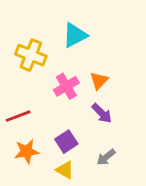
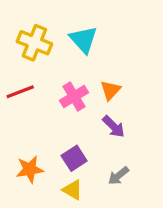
cyan triangle: (75, 35) -> (84, 39), turned -44
yellow cross: (31, 55) -> (34, 43), moved
red line: (18, 116) -> (20, 92), moved

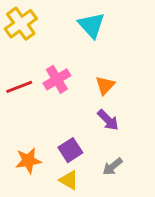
cyan triangle: (84, 39) -> (91, 25), moved
yellow cross: (34, 43) -> (21, 24), moved, turned 32
pink cross: (74, 97) -> (57, 79), moved

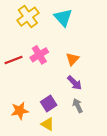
yellow cross: (21, 24) -> (28, 17), moved
gray arrow: (113, 167) -> (78, 106), moved, turned 104

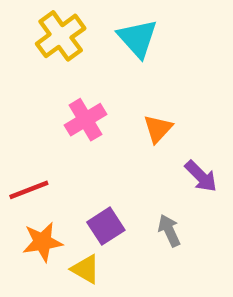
red line: (13, 60) -> (29, 190), moved
purple arrow: (74, 83) -> (201, 176), moved
yellow triangle: (48, 124) -> (85, 269), moved

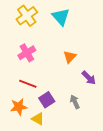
pink cross: (85, 120) -> (27, 53), moved
red line: (29, 190) -> (28, 84), moved, turned 42

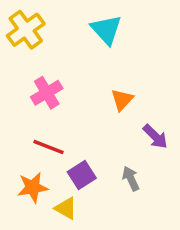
yellow cross: (27, 16) -> (26, 30), moved

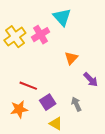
yellow cross: (26, 30) -> (15, 37), moved
pink cross: (47, 93) -> (41, 35), moved
yellow triangle: (66, 208) -> (56, 124), moved

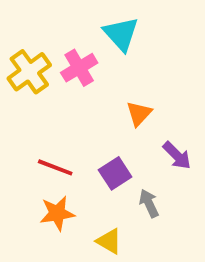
purple square: (48, 102) -> (115, 173), moved
orange star: (19, 109) -> (57, 213), moved

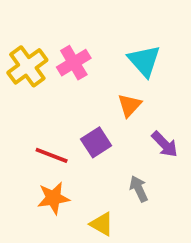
cyan triangle: (121, 34) -> (144, 61), moved
purple square: (115, 173) -> (96, 142), moved

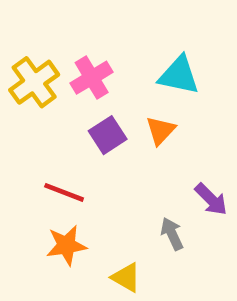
cyan triangle: (144, 61) -> (179, 75), turned -36
purple square: (96, 142) -> (108, 135), moved
purple arrow: (165, 144) -> (211, 199), moved

